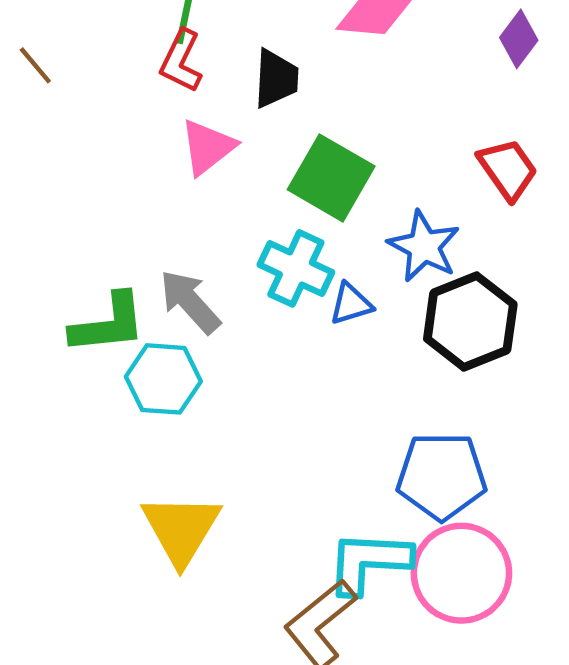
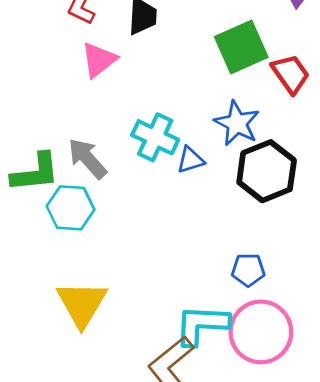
green square: (331, 178) -> (241, 47), moved, turned 36
blue pentagon: (442, 476) -> (248, 270), size x0.6

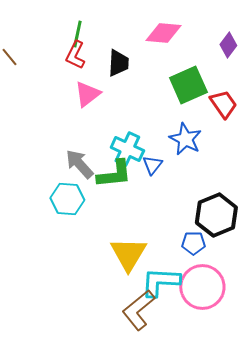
blue triangle: (190, 160) -> (152, 165), turned -35
black hexagon: (267, 171) -> (216, 215), moved
green L-shape: (35, 173) -> (114, 174), moved
yellow triangle: (82, 304) -> (128, 254), moved

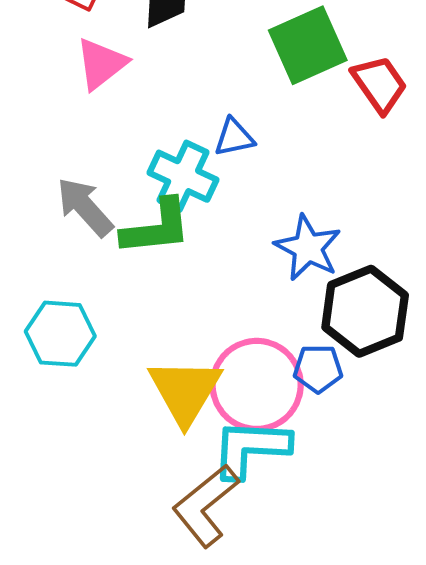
blue star: (185, 139) -> (308, 248), moved
blue triangle: (152, 165) -> (234, 137), moved, turned 40
cyan hexagon: (67, 199) -> (60, 334), moved
pink circle: (202, 287) -> (257, 385), moved

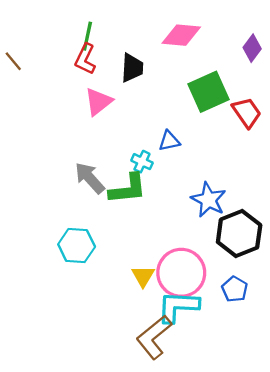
cyan cross: (183, 176) -> (142, 162), size x0.6
blue pentagon: (318, 369) -> (235, 289), moved, turned 30
yellow triangle: (185, 391) -> (143, 276), size x0.6

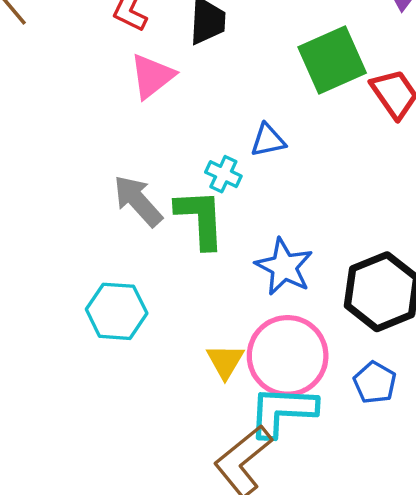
green L-shape: (128, 189) -> (200, 219), turned -87
blue star: (208, 200) -> (284, 267), moved

